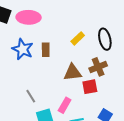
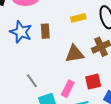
yellow rectangle: (78, 38) -> (78, 18), turned 32
red square: (90, 87) -> (93, 82), moved

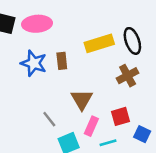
yellow rectangle: (78, 18) -> (99, 43), size x1.6
brown triangle: (75, 54) -> (82, 99), moved, turned -48

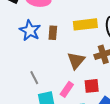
brown triangle: (82, 99) -> (76, 60), moved

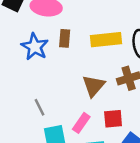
brown rectangle: (53, 33) -> (65, 38), moved

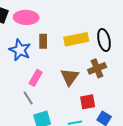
pink rectangle: (81, 123) -> (36, 78), moved

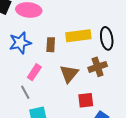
brown rectangle: (43, 41) -> (51, 45), moved
blue star: (20, 50) -> (20, 43), turned 30

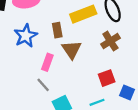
brown triangle: (69, 74) -> (71, 50), moved

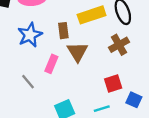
gray line: (43, 85) -> (28, 82), moved

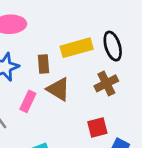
brown triangle: (77, 52) -> (58, 89), turned -30

